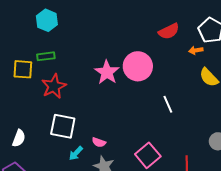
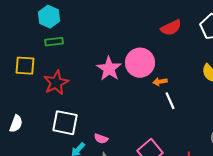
orange arrow: (196, 50) -> (160, 82), moved
green rectangle: (46, 56) -> (54, 42), moved
white semicircle: (19, 138) -> (16, 124), moved

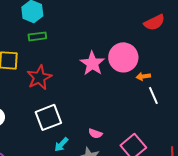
white square: (65, 123) -> (48, 117), turned -32
pink semicircle: (101, 139) -> (95, 133), moved

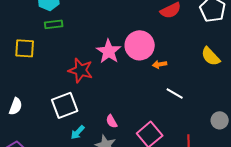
red star: (39, 77) -> (81, 70), moved, turned -30
white line: (153, 95) -> (175, 93), moved, turned -36
pink semicircle: (95, 133) -> (112, 121), turned 40

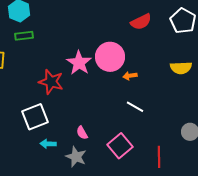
yellow semicircle: (211, 56) -> (181, 68), turned -50
white line: (175, 93) -> (135, 107), moved
cyan arrow: (78, 132) -> (48, 144), turned 49

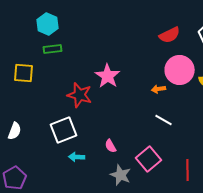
pink circle: (110, 57) -> (180, 70), moved
gray star: (76, 157) -> (121, 175), moved

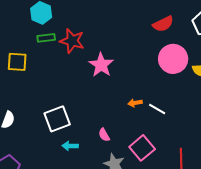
orange arrow: (159, 89) -> (135, 103), moved
red star: (80, 95) -> (72, 41), moved

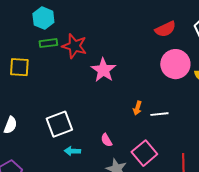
orange arrow: (135, 103) -> (137, 108), turned -64
white line: (157, 109) -> (159, 114), turned -36

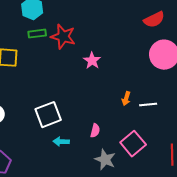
pink star: (103, 70) -> (92, 61), size x0.7
pink semicircle: (106, 140) -> (95, 131), turned -136

